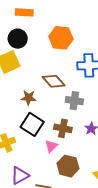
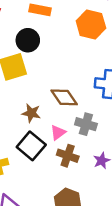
orange hexagon: (61, 38) -> (91, 25), moved
pink triangle: (51, 146) -> (58, 133), moved

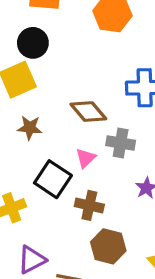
brown star: (31, 113) -> (30, 128), moved
brown cross: (68, 156) -> (89, 205), moved

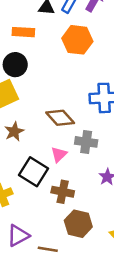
brown star: (30, 128) -> (14, 132), turned -30

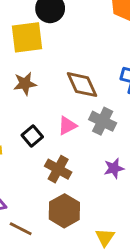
black square: (33, 172) -> (32, 136), size x0.6

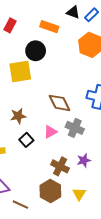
brown star: (25, 84) -> (18, 116), moved
brown cross: (58, 169) -> (60, 166), moved
yellow triangle: (105, 237) -> (79, 194), moved

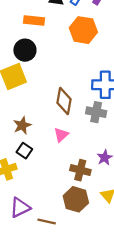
brown diamond: (60, 103) -> (64, 101), turned 50
gray cross: (75, 128) -> (96, 112), moved
black square: (26, 140) -> (24, 151), moved

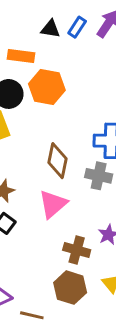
orange hexagon: (83, 30) -> (47, 87), moved
pink triangle: (61, 135) -> (53, 204), size x1.5

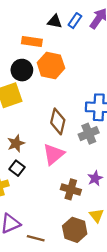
gray cross: (99, 176) -> (89, 134), turned -36
brown hexagon: (70, 288) -> (75, 230), moved

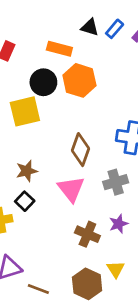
gray cross: (89, 134) -> (116, 182), moved
pink triangle: (54, 154) -> (71, 189), turned -35

